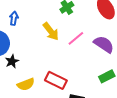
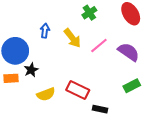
blue arrow: (14, 18) -> (45, 31), moved

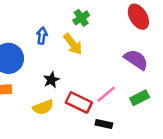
green cross: (89, 13) -> (81, 18), moved
pink line: (99, 46) -> (106, 94), moved
black star: (31, 70) -> (51, 80), moved

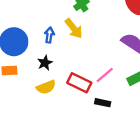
blue arrow: (42, 36) -> (49, 35), moved
black star: (51, 80) -> (45, 63), moved

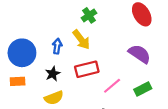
red rectangle: (79, 83) -> (87, 69), moved, turned -40

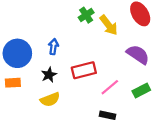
yellow arrow: (81, 40) -> (109, 25), moved

